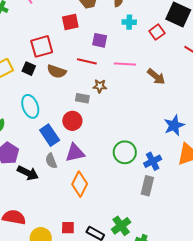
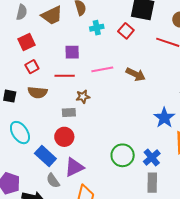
red square: (70, 22) -> (26, 42), moved
red square: (42, 46) -> (32, 67), moved, size x0.6

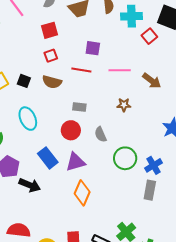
cyan cross: (97, 28) -> (131, 16), moved, size x1.5
brown star: (83, 97) -> (124, 105), moved
blue rectangle: (45, 156) -> (48, 158), moved
gray semicircle: (53, 181) -> (101, 134), moved

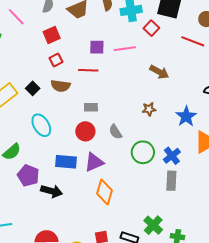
pink line: (120, 70) -> (125, 49), moved
black square: (24, 81) -> (33, 88), turned 32
brown star: (124, 105) -> (149, 109), moved
blue rectangle: (48, 158) -> (66, 162), turned -40

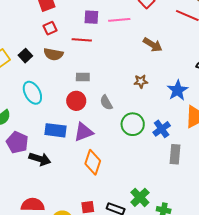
gray rectangle: (171, 181) -> (175, 154), moved

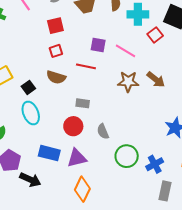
pink line: (119, 20) -> (126, 51), turned 30
black square: (25, 56) -> (28, 87), moved
brown star: (141, 81) -> (128, 82), moved, size x1.5

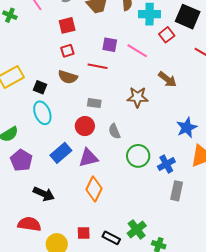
brown star: (128, 82) -> (138, 97), moved
black square: (28, 87) -> (40, 87), turned -32
blue rectangle: (49, 153) -> (61, 153), turned -55
black arrow: (30, 180) -> (44, 194), moved

